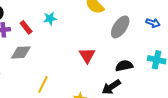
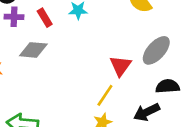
gray ellipse: (120, 27) -> (156, 50), moved
yellow line: (43, 84) -> (105, 95), moved

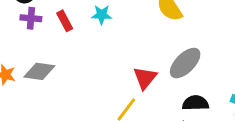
gray diamond: (33, 50) -> (39, 71), moved

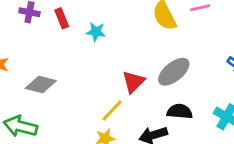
cyan star: (102, 15) -> (96, 32), moved
gray diamond: (39, 71) -> (41, 85), moved

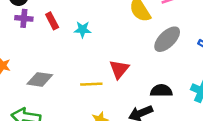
gray ellipse: (174, 72) -> (167, 39), moved
yellow line: (112, 111) -> (91, 84), moved, turned 50

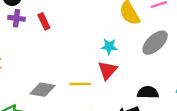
cyan star: (83, 29) -> (109, 46), moved
gray diamond: (40, 79) -> (43, 90), moved

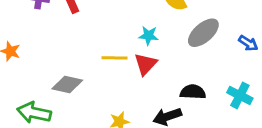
yellow line: (80, 84) -> (115, 58), moved

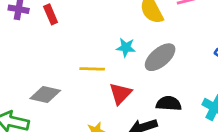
gray ellipse: (203, 33) -> (160, 57), moved
red triangle: (146, 64) -> (120, 94), moved

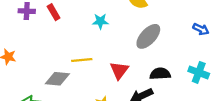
cyan star: (126, 47) -> (100, 21), moved
yellow line: (92, 69) -> (82, 60), moved

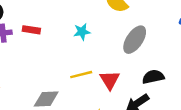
red rectangle: (54, 12) -> (31, 30), turned -42
yellow line: (82, 60) -> (81, 75), moved

